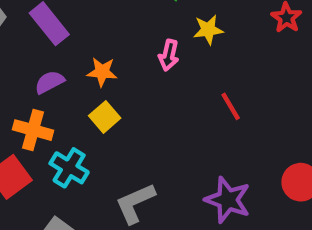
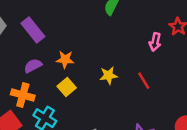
yellow star: (208, 30) -> (109, 75), moved
pink arrow: (169, 55) -> (155, 42), moved

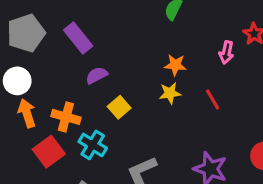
orange star: (65, 59) -> (175, 65), moved
purple semicircle: (33, 66) -> (97, 75), moved

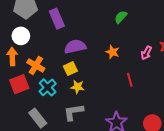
purple semicircle: (97, 75) -> (75, 46), moved, size x1.5
white circle: (17, 81) -> (21, 36), moved
yellow star: (170, 93) -> (77, 87), moved

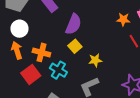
purple semicircle: (75, 46) -> (73, 24), turned 140
orange star: (112, 52) -> (123, 19), moved
yellow star: (77, 87) -> (95, 60), moved

